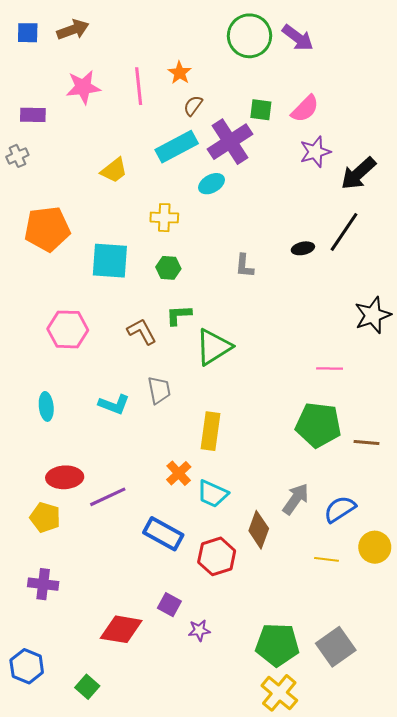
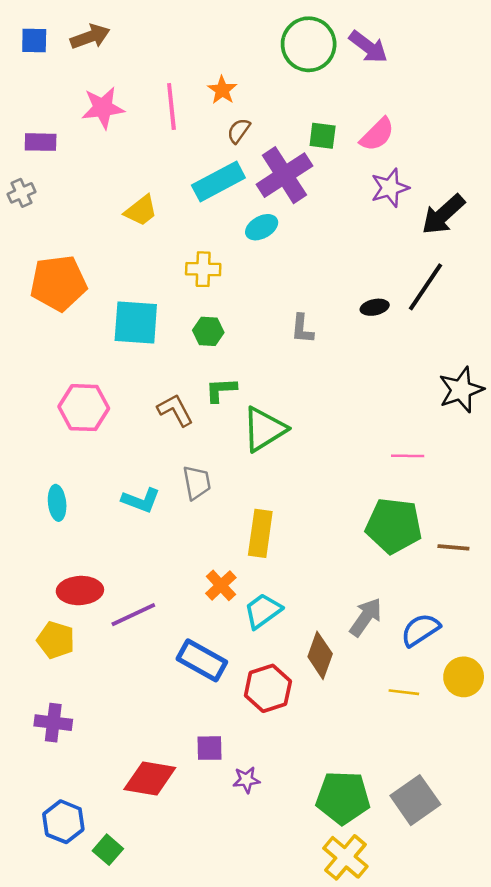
cyan trapezoid: (213, 494) -> (263, 611), turned 120
purple square: (169, 605) -> (210, 748), turned -30
blue hexagon: (27, 666) -> (63, 822), moved

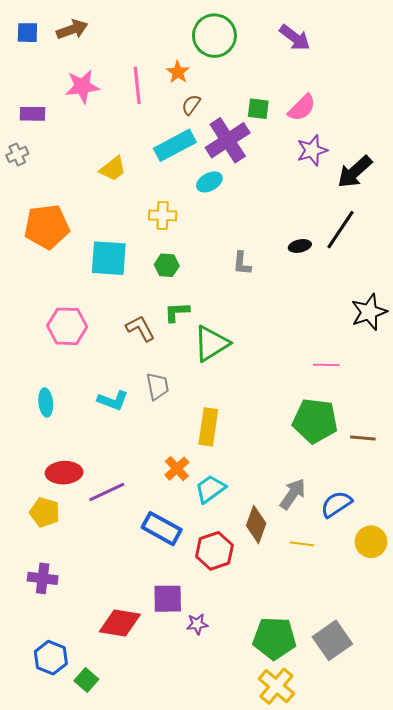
green circle: (309, 44) -> (214, 36), moved
yellow line: (404, 692) -> (302, 544), moved
purple square: (210, 748) -> (168, 599), size x1.4

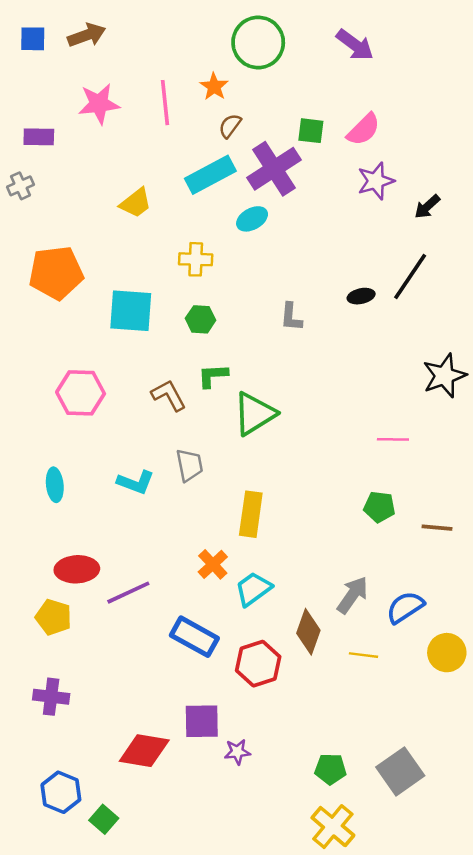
black arrow: (355, 172) -> (427, 207), size x0.6
green pentagon: (315, 421) -> (379, 507), size x0.6
green pentagon: (274, 638) -> (330, 769), size x0.6

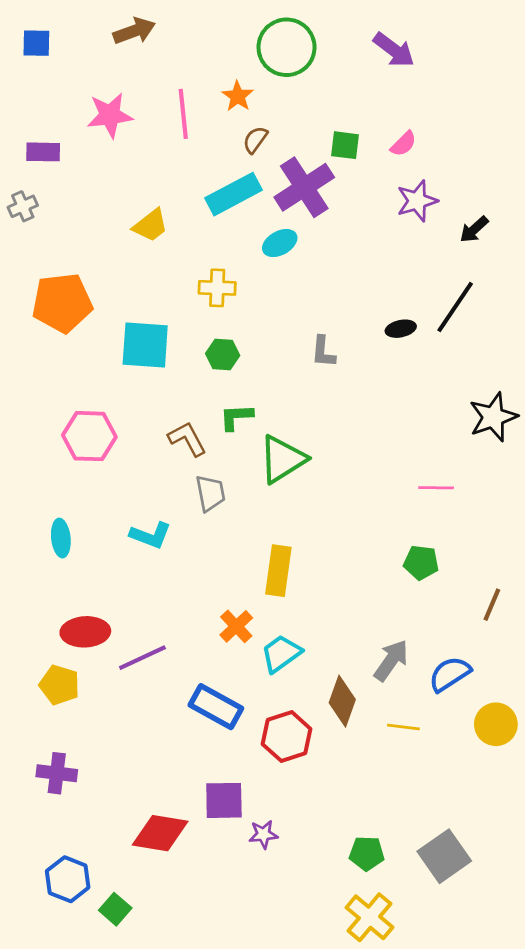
brown arrow: (87, 35) -> (134, 31), moved
pink semicircle: (364, 129) -> (403, 144), size x0.7
gray trapezoid: (190, 465) -> (210, 493), moved
brown line: (437, 528) -> (492, 605), moved, turned -72

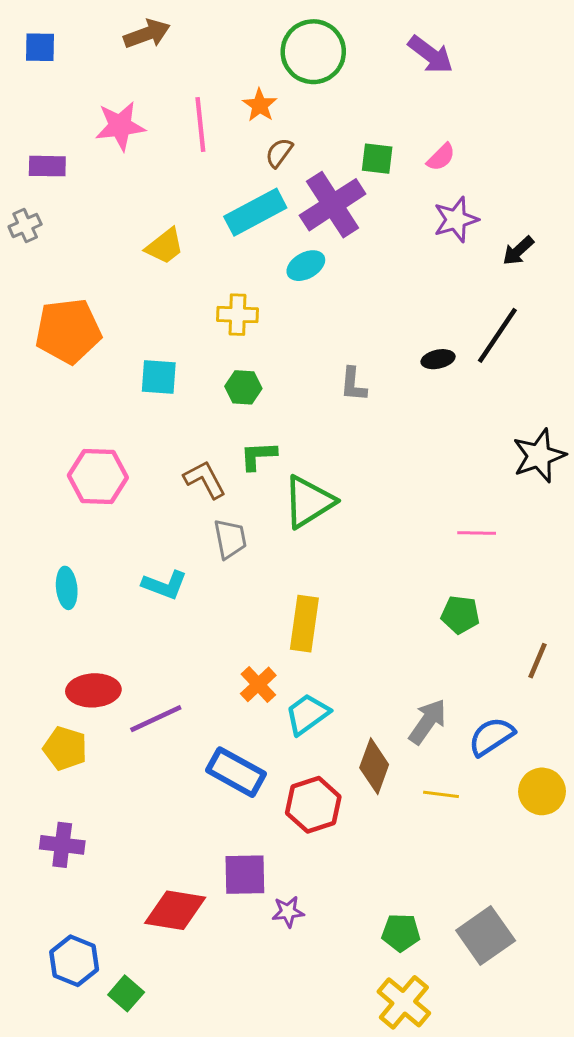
cyan square: (145, 345) -> (159, 377), size x0.7

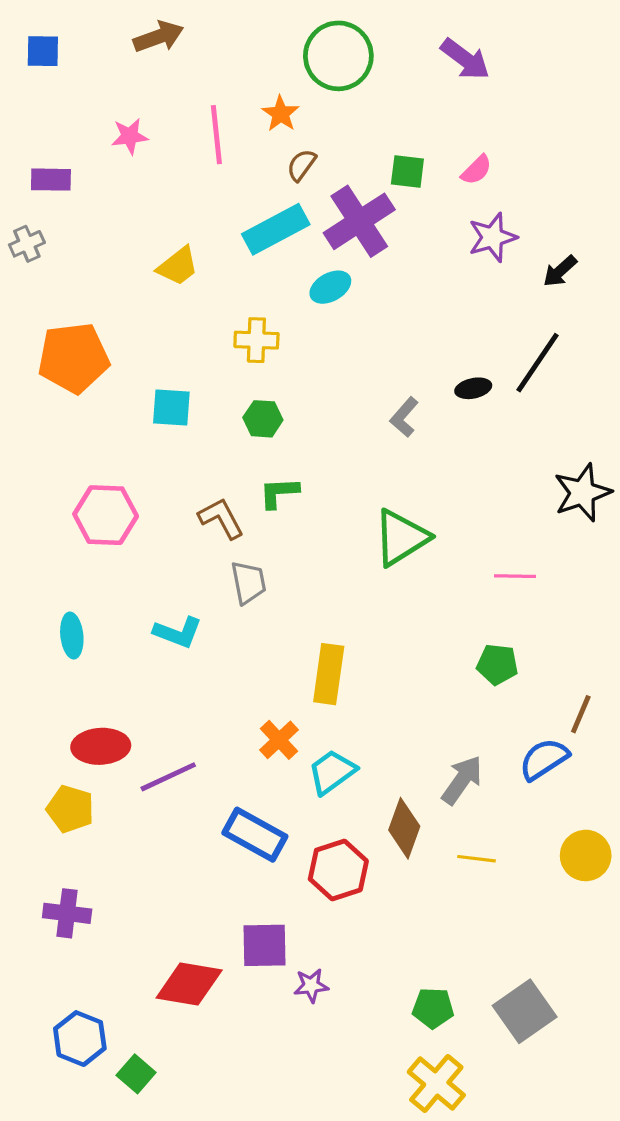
pink star: (120, 126) -> (130, 136), size x0.7
gray L-shape: (353, 384) -> (404, 417), moved, turned 36
green triangle: (309, 502) -> (401, 538), moved
blue semicircle: (491, 736) -> (544, 759), moved

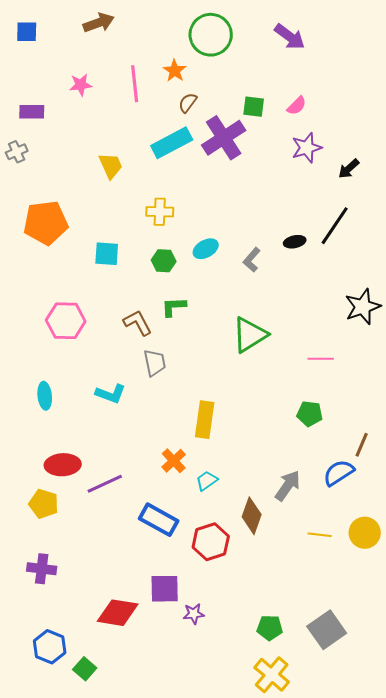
yellow trapezoid: (178, 266) -> (111, 166), turned -76
cyan ellipse: (330, 287) -> (206, 249), moved
cyan trapezoid: (332, 772) -> (207, 481), size x0.7
yellow line: (476, 859) -> (320, 535), moved

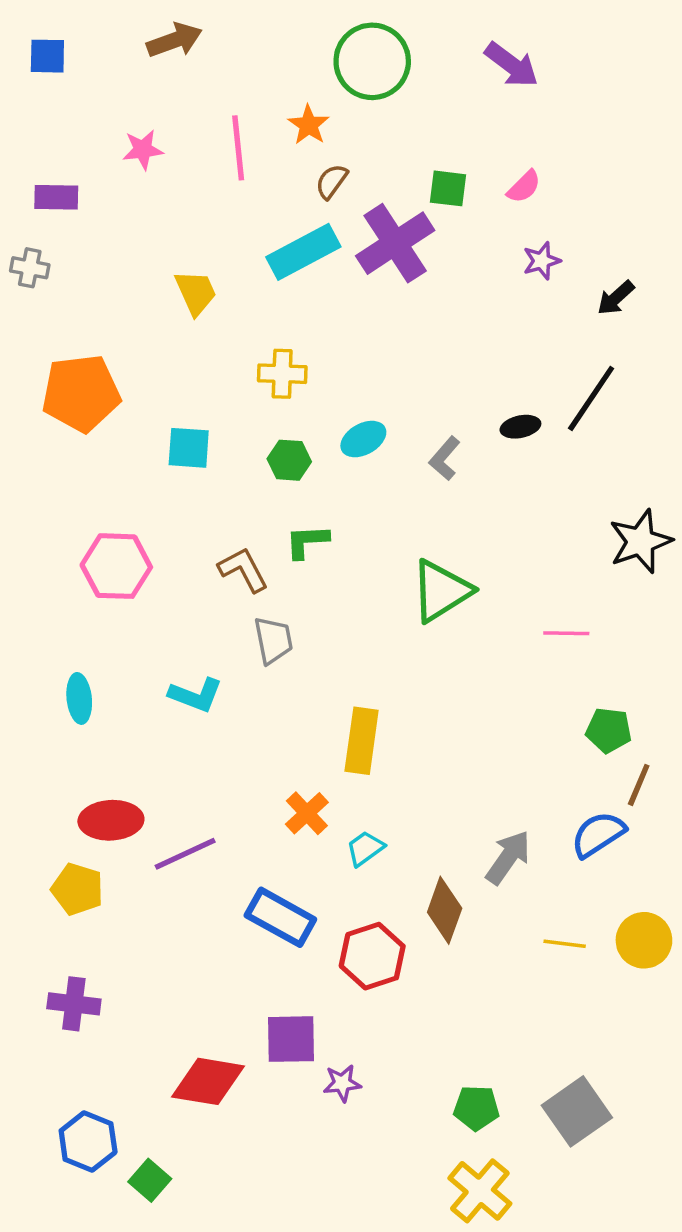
purple star: (307, 148) -> (542, 261), size x0.7
gray cross: (17, 152) -> (30, 268), turned 35
green pentagon: (310, 414) -> (609, 730), moved

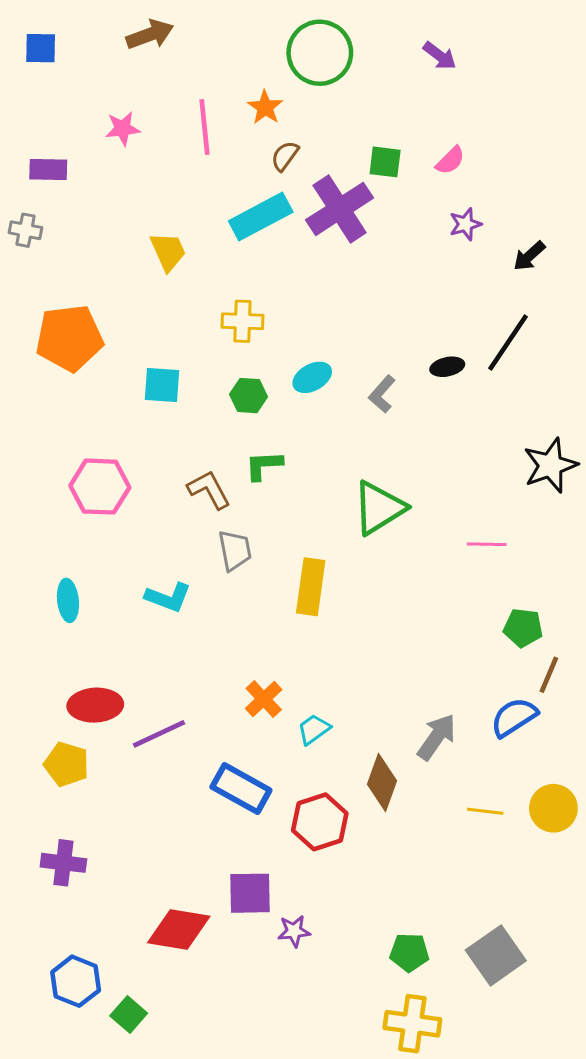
purple arrow: (512, 65) -> (440, 56), size x0.7
yellow rectangle: (362, 741) -> (311, 587), moved
yellow cross: (480, 1191) -> (412, 1024), turned -32

